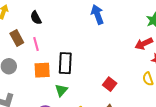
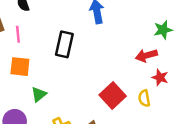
black rectangle: (65, 63) -> (64, 44), moved
red square: (110, 84) -> (113, 95), moved, size x1.5

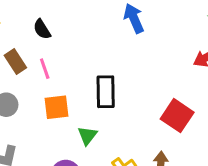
black rectangle: (64, 44) -> (106, 92), moved

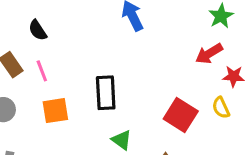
green triangle: (87, 135) -> (122, 140), moved, turned -30

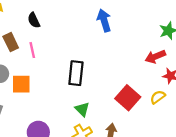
yellow semicircle: (221, 108) -> (158, 97), turned 70
orange square: (55, 111) -> (21, 84), moved

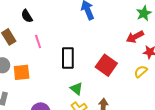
pink line: (32, 50) -> (38, 41), moved
red square: (128, 98) -> (106, 65), moved

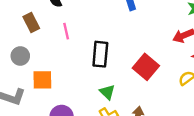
orange square: (22, 72) -> (42, 80), moved

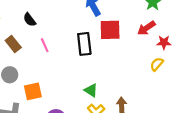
black rectangle: (100, 54) -> (84, 44), moved
red square: (146, 67) -> (110, 30), moved, turned -30

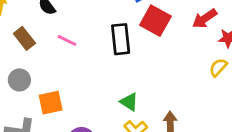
red square: (110, 30) -> (155, 21), turned 30
pink line: (45, 45) -> (67, 40), turned -40

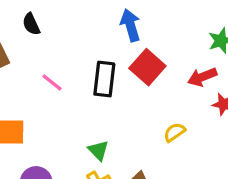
pink line: (67, 40) -> (52, 82), moved
yellow semicircle: (218, 67) -> (174, 132), moved

